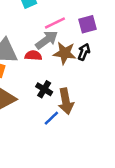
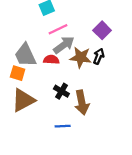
pink line: (55, 23) -> (58, 29), moved
purple square: (87, 24) -> (102, 30), turned -30
blue line: (51, 118) -> (63, 126), moved, turned 42

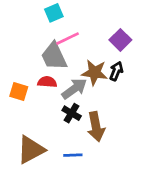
gray arrow: (64, 45) -> (74, 89), moved
gray trapezoid: (25, 55) -> (54, 56), moved
red semicircle: (51, 60) -> (47, 82), moved
brown triangle: (23, 100) -> (31, 150), moved

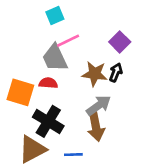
gray arrow: (74, 89) -> (99, 106), moved
orange square: (19, 91) -> (20, 92), size x1.5
black cross: (72, 113) -> (48, 121), moved, size x1.6

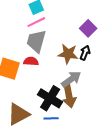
pink line: (68, 41) -> (36, 22), moved
gray trapezoid: (55, 58) -> (36, 41), turned 40
black cross: (48, 121) -> (50, 98), moved

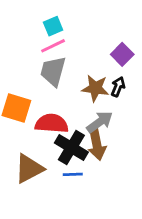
red semicircle: (31, 61) -> (52, 123), moved, size x1.6

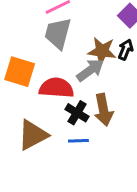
gray arrow: (100, 122) -> (90, 70), moved
black cross: (71, 147) -> (77, 113), size x0.7

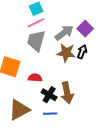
gray arrow: (90, 70) -> (64, 33), moved
red semicircle: (56, 88) -> (35, 78), size x0.6

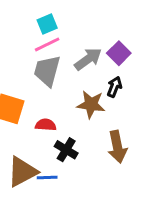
brown star: (66, 53) -> (91, 104), moved
brown arrow: (67, 93) -> (117, 147), moved
blue line: (50, 114) -> (47, 177), moved

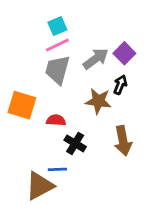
brown triangle: (22, 172) -> (40, 186), moved

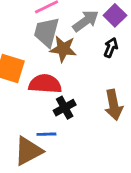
brown star: (98, 101) -> (63, 49), moved
red semicircle: (56, 120) -> (45, 84), size x1.6
black cross: (75, 143) -> (65, 108), turned 30

